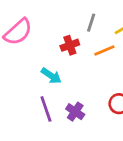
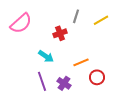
orange line: (104, 51) -> (81, 62), moved

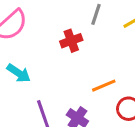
cyan arrow: (46, 56) -> (19, 73), moved

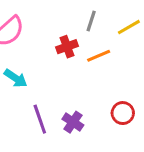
orange line: (104, 86) -> (99, 56), moved

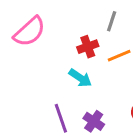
cyan arrow: (16, 78) -> (80, 78), moved

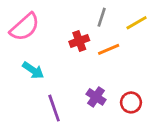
cyan arrow: (80, 78) -> (33, 70), moved
purple cross: (94, 121) -> (96, 97), moved

